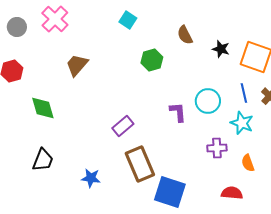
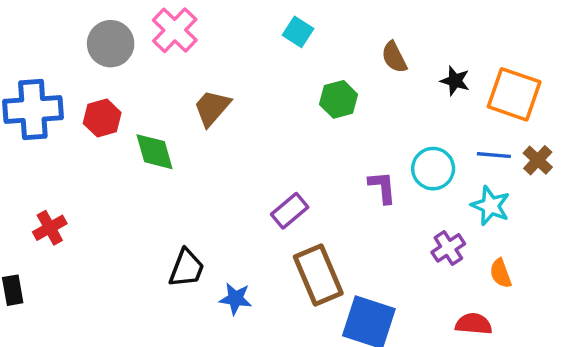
gray circle: (17, 27) -> (111, 44), size x1.4
blue line: (244, 93) -> (494, 155), turned -72
green diamond: (43, 108) -> (154, 152), moved
purple cross: (217, 148) -> (448, 248), turned -30
black trapezoid: (43, 160) -> (187, 268), moved

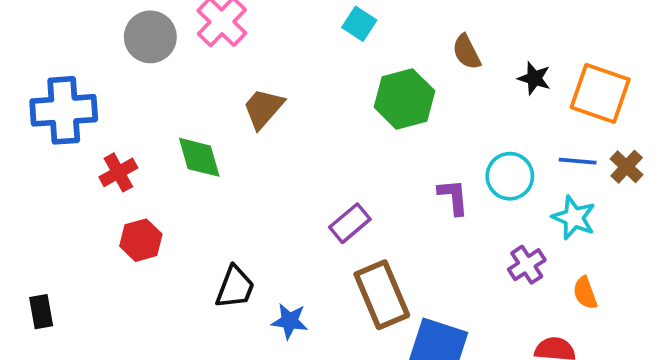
green hexagon: (339, 99) -> (404, 99), size x1.4
red hexagon: (102, 118) -> (141, 240), moved
red cross: (50, 228) -> (118, 172), moved

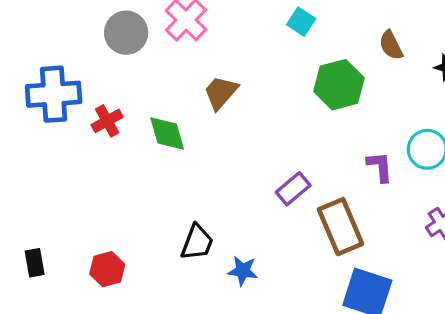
red cross: (118, 172) -> (107, 121), moved
red hexagon: (141, 240) -> (107, 269), moved
brown rectangle: (382, 295) -> (341, 227), moved

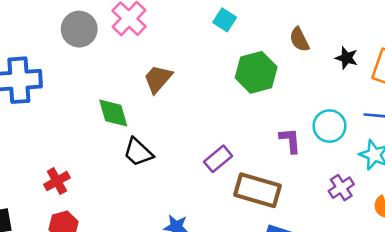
red cross: (107, 121) -> (57, 181), moved
brown rectangle: (341, 227) -> (257, 190), turned -51
black trapezoid: (197, 242) -> (138, 152), moved, turned 112

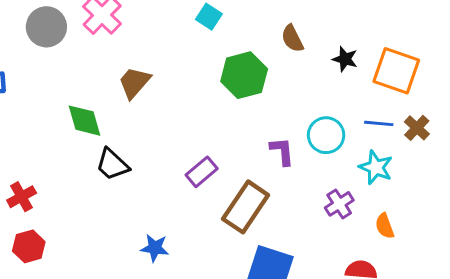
brown rectangle: (257, 190) -> (246, 207), turned -72

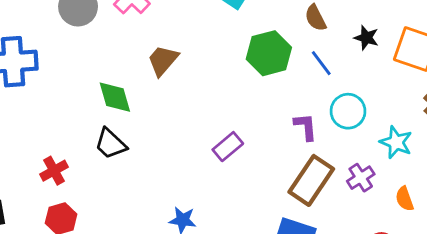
blue line: (379, 123) -> (321, 63), moved, turned 48
black trapezoid: (112, 164) -> (111, 144), moved
brown rectangle: (246, 207) -> (311, 180), moved

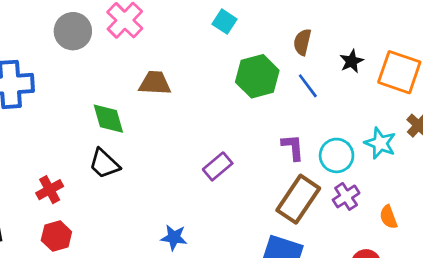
brown semicircle: (315, 18) -> (302, 42), turned 40
black star: (366, 38) -> (352, 61), turned 30
brown trapezoid: (163, 60) -> (155, 83), turned 52
cyan circle: (348, 111) -> (337, 155), moved
cyan star: (396, 142) -> (380, 143), moved

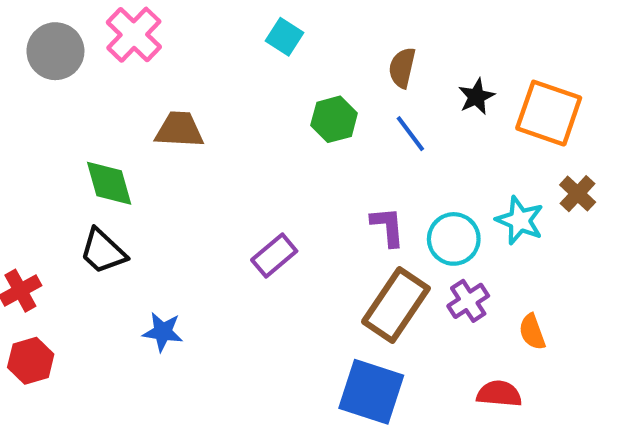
green hexagon: (257, 76) -> (334, 119), size x0.7
blue star: (174, 237) -> (163, 332), moved

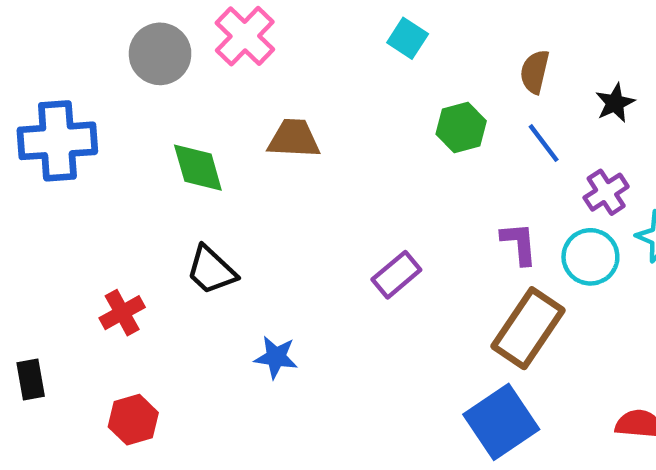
green diamond: (109, 183) -> (198, 168), moved
purple cross: (468, 301) -> (606, 192), moved
red hexagon: (31, 361) -> (133, 420), moved
blue square: (371, 392) -> (501, 422), turned 38

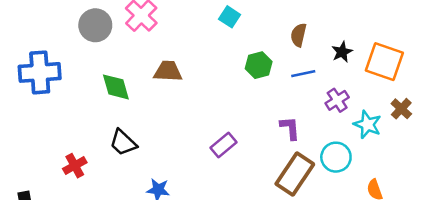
blue line: (544, 143) -> (303, 74), turned -65
cyan circle: (590, 257) -> (336, 157), moved

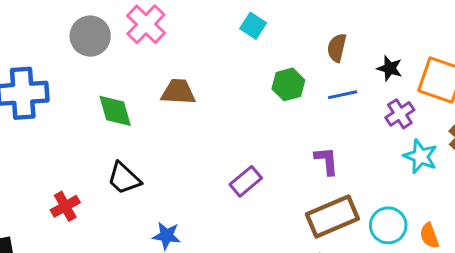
black star: (342, 52) -> (390, 68), turned -30
purple cross: (337, 100) -> (400, 114), moved
cyan circle: (336, 157) -> (388, 225), moved
brown rectangle: (295, 174) -> (332, 217), turned 33

